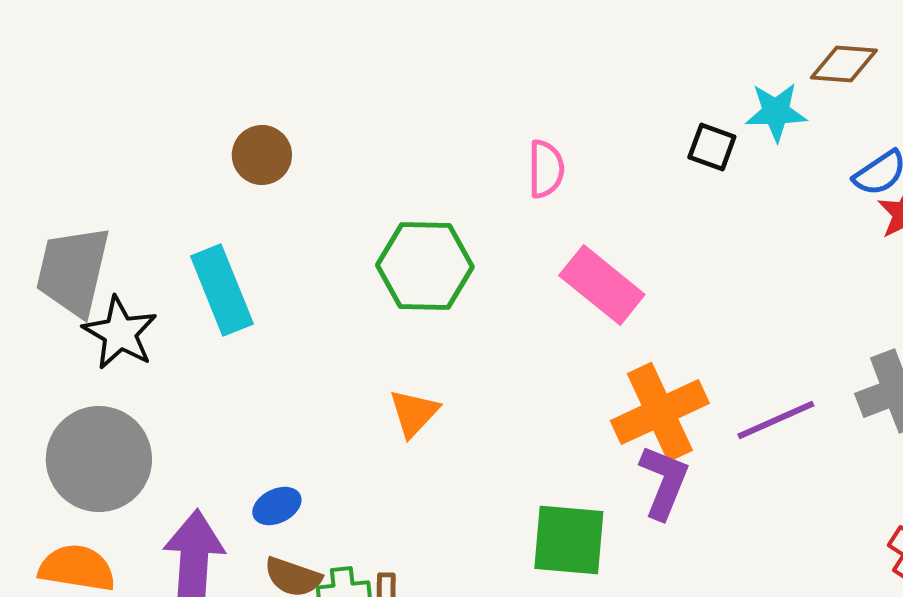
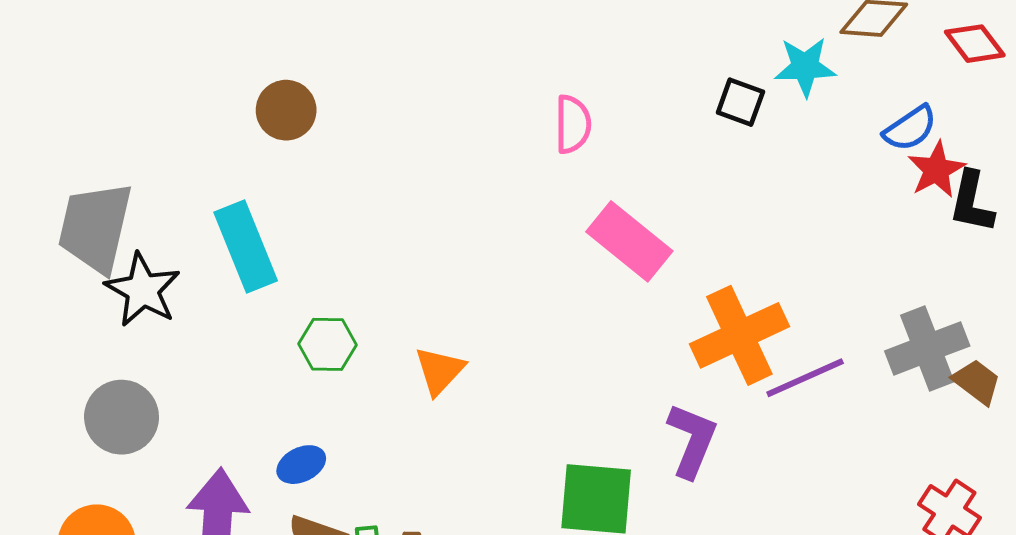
green hexagon: (425, 266) -> (327, 344), moved, size x0.6
orange cross: (660, 412) -> (739, 335), moved
gray circle: (99, 459) -> (122, 417), size x0.7

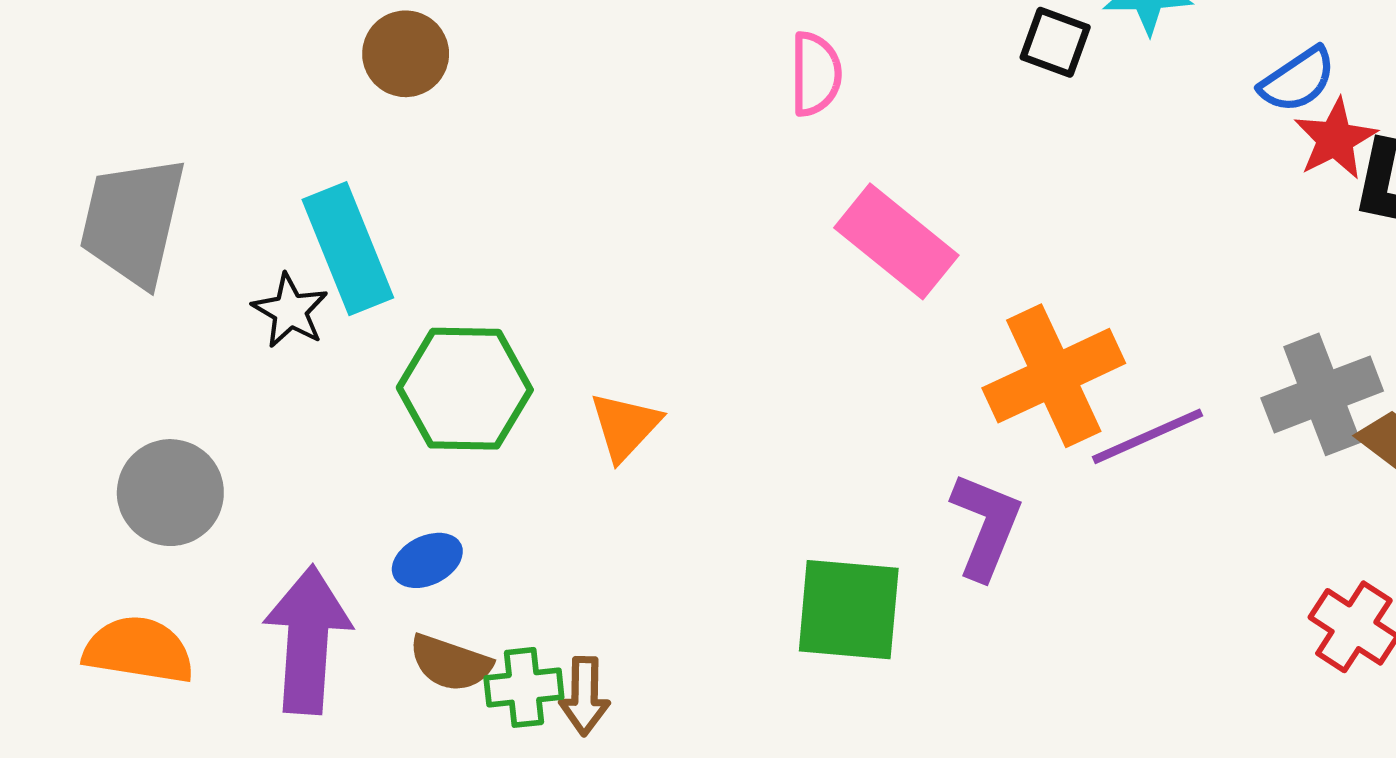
black star: (143, 290) -> (290, 311), moved, size x0.7
green hexagon: (327, 344) -> (465, 389), size x1.6

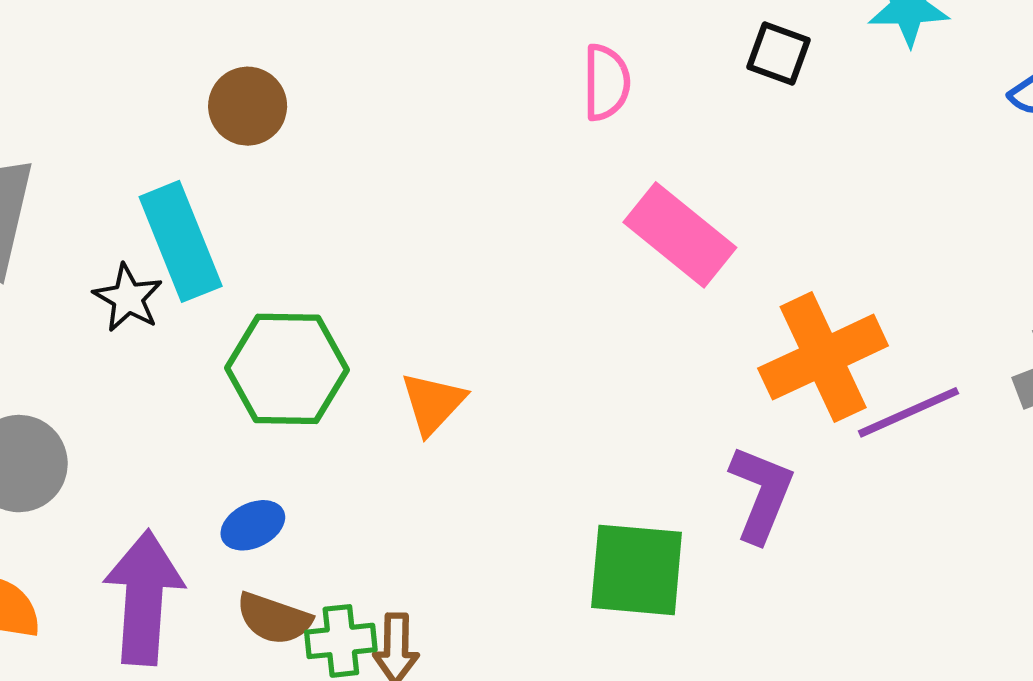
black square: (1055, 42) -> (778, 54), moved
brown circle: (406, 54) -> (248, 106), moved

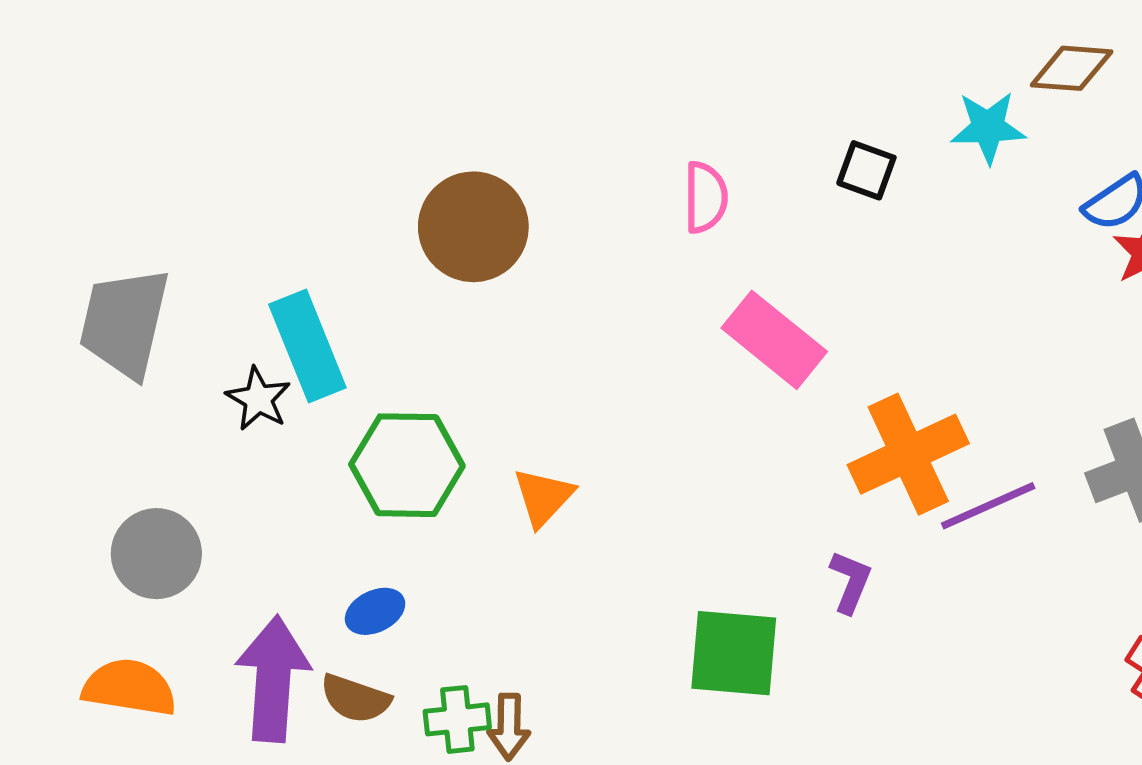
brown circle: (248, 106) -> (473, 227), moved, size x1.5
purple L-shape: (761, 494) -> (850, 582), size x0.7
brown semicircle: (274, 619) -> (355, 699), moved

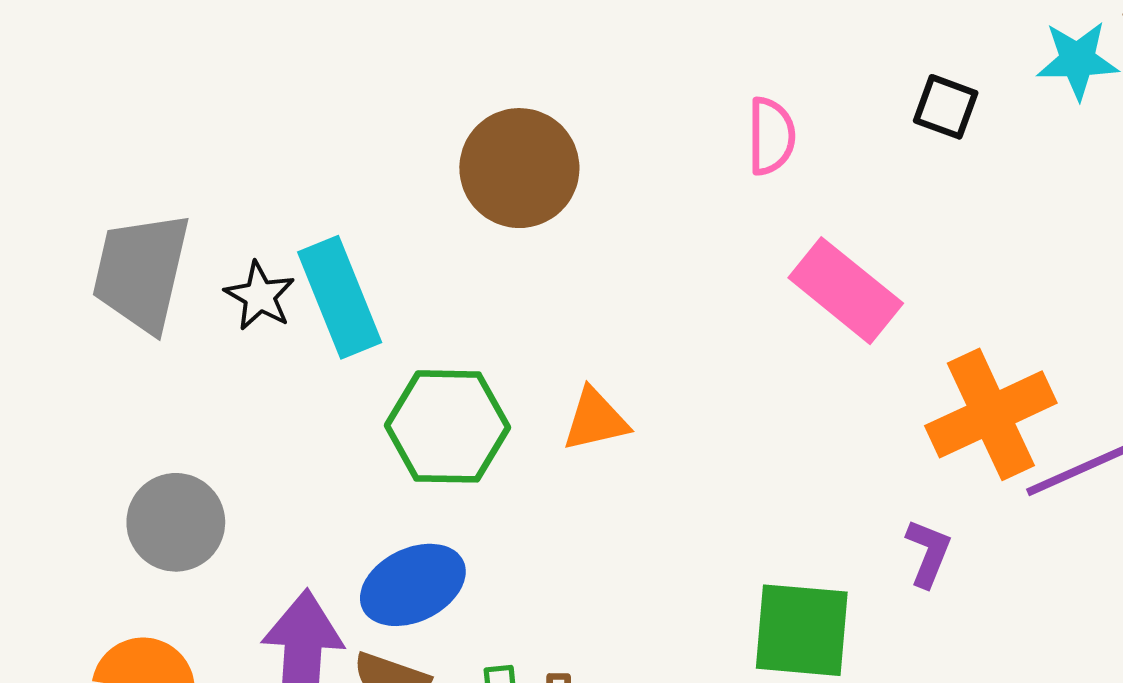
black star: (258, 399) -> (260, 296), moved
orange triangle: (543, 497) -> (595, 420), moved, turned 34
blue ellipse: (375, 611) -> (413, 585), size x1.6

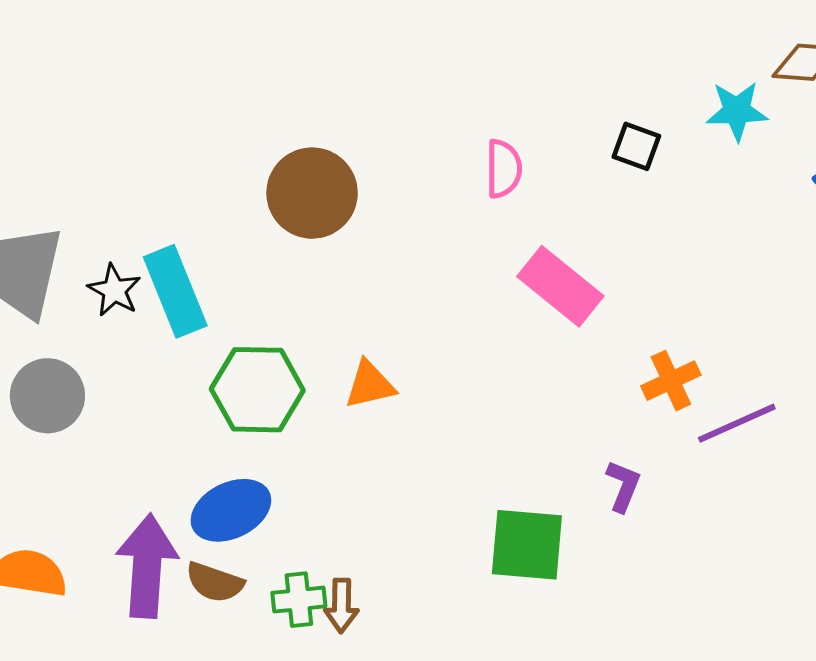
orange cross: (991, 414) -> (671, 381), size x0.6
gray circle: (176, 522) -> (47, 396), moved

